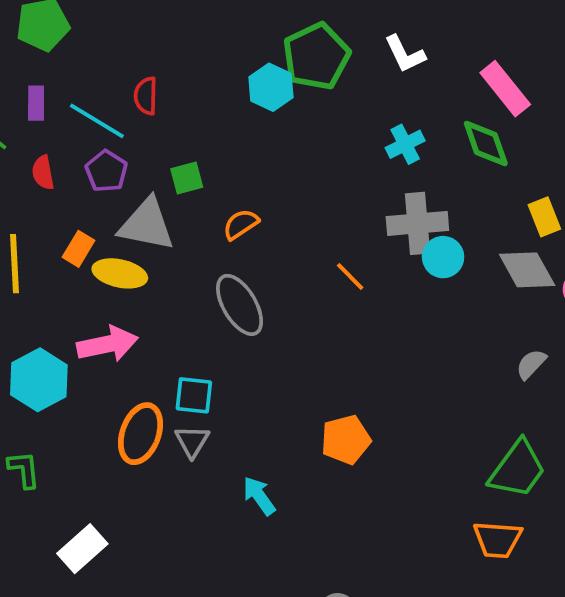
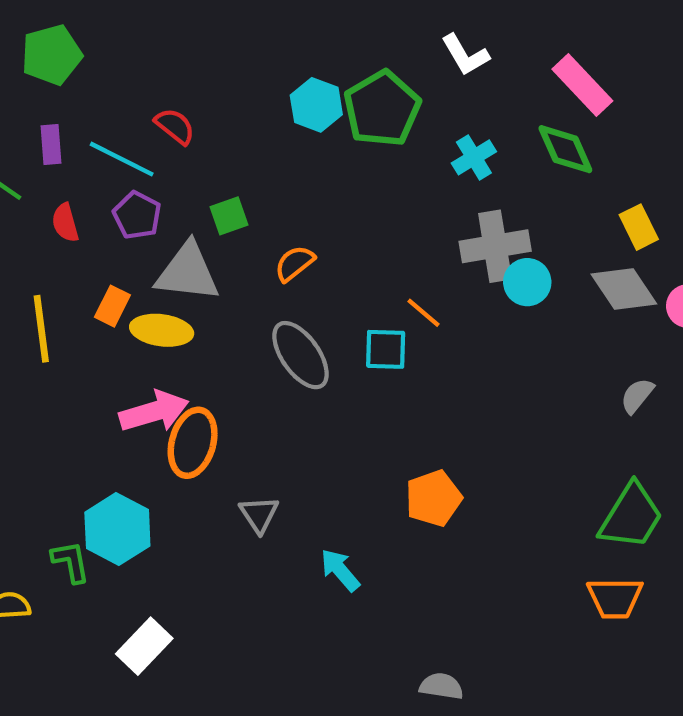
green pentagon: (316, 56) -> (382, 109), moved
red semicircle: (146, 96) -> (175, 126), turned 132
cyan hexagon: (39, 380) -> (117, 529), moved
cyan square: (194, 395) -> (386, 349), moved
orange ellipse: (141, 434) -> (193, 443), moved

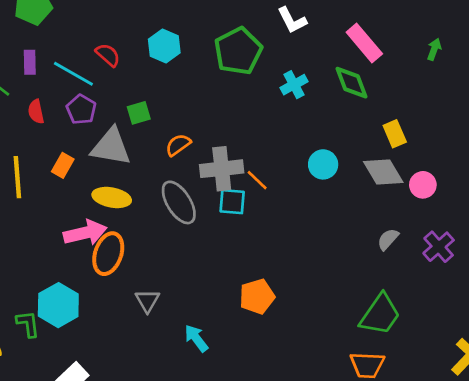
cyan hexagon: (316, 105) -> (164, 46), moved
gray cross: (495, 246) -> (222, 169), moved
yellow ellipse: (162, 330) -> (112, 197), moved

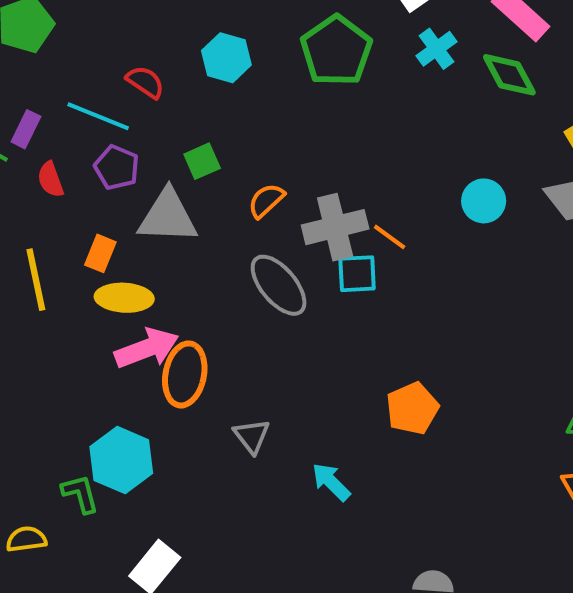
purple rectangle: (30, 62) -> (26, 129), moved, turned 35
cyan cross: (294, 85) -> (437, 49), moved
yellow ellipse: (112, 197) -> (124, 298), moved

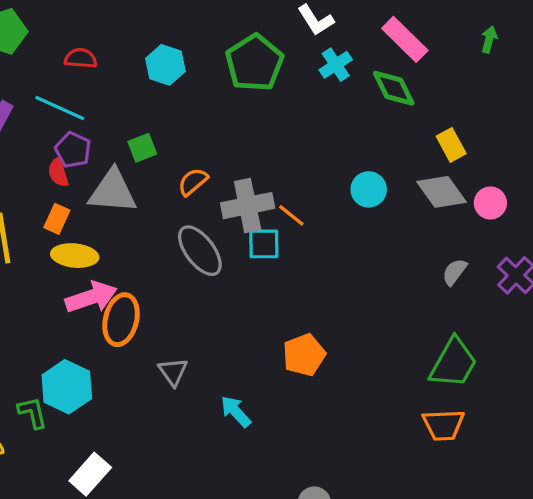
red semicircle: (145, 82) -> (81, 58), moved, turned -32
red semicircle: (50, 180) -> (58, 173), moved

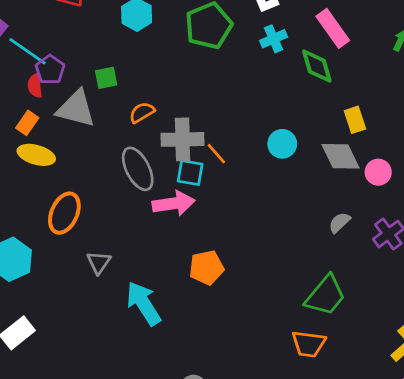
cyan line: (60, 108) -> (28, 51), moved
pink arrow: (91, 297) -> (174, 203), moved
cyan arrow: (236, 411) -> (143, 303), size x1.6

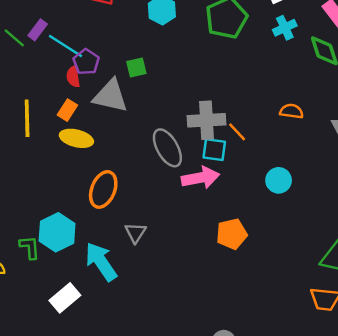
orange semicircle: (142, 112) -> (291, 111), moved, turned 40
cyan circle: (282, 144) -> (279, 180), moved
cyan arrow: (143, 303) -> (101, 262), moved

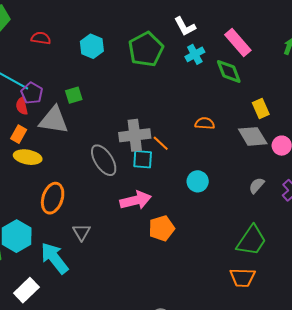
pink arrow: (200, 178) -> (136, 200), moved

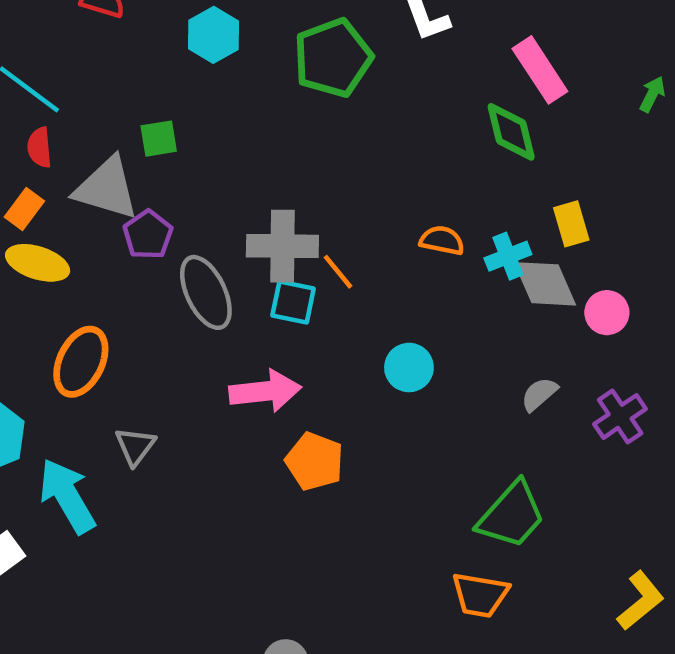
cyan cross: (195, 54) -> (508, 256), moved
purple pentagon: (32, 93) -> (148, 235), moved
orange pentagon: (162, 228) -> (315, 461), turned 30

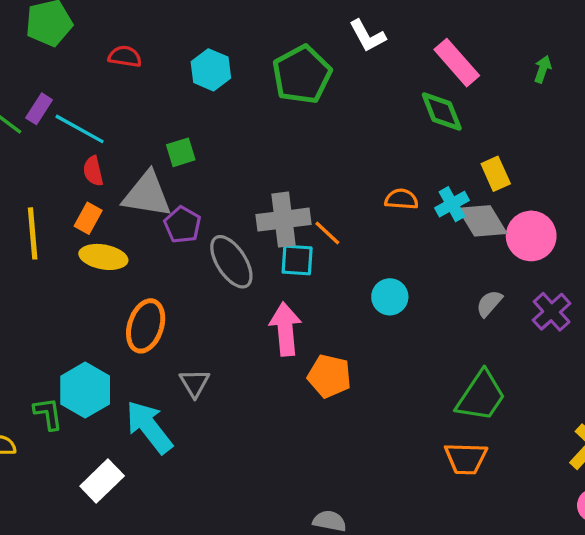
pink circle: (607, 313) -> (531, 236), size x1.5
pink arrow: (265, 391) -> (285, 329), turned -81

